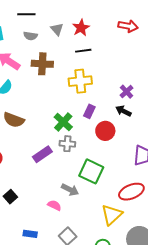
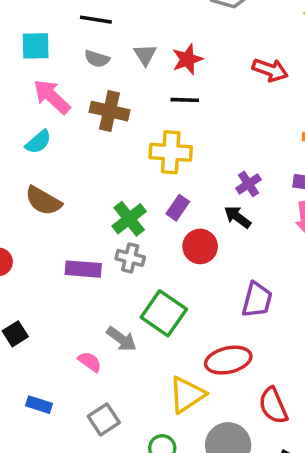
purple rectangle: (42, 154) -> (83, 269), turned 30

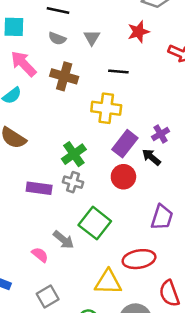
red star: (187, 59) -> (138, 32), moved
purple rectangle: (178, 208) -> (125, 144), moved, size x1.5
yellow triangle: (187, 395) -> (108, 282), turned 32

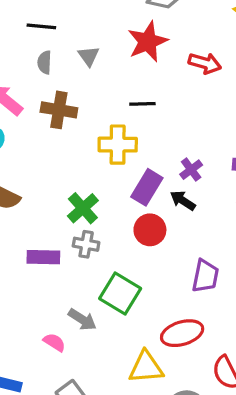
red star: (138, 32) -> (148, 42), size x1.4
gray semicircle: (57, 38) -> (44, 62), turned 78
black line: (118, 71) -> (142, 104), moved

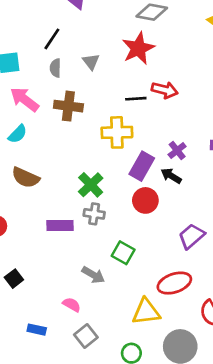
black line: (41, 26) -> (52, 39), turned -60
red arrow: (205, 63) -> (165, 90), moved
purple trapezoid: (205, 276) -> (192, 236), turned -140
green square: (120, 294) -> (123, 253), size x0.7
pink semicircle: (54, 342) -> (72, 305), moved

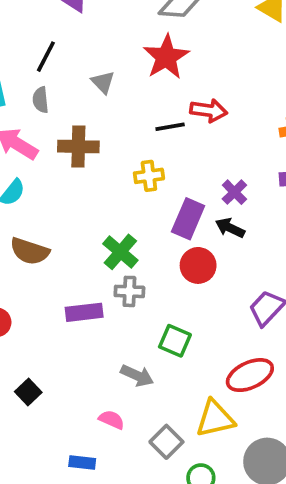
gray semicircle: (55, 68) -> (41, 100), moved
yellow cross: (117, 132) -> (149, 176), size x0.7
blue rectangle: (37, 330) -> (82, 462), moved
gray square: (86, 336) -> (166, 442), moved

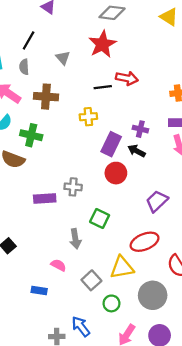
purple cross: (234, 192) -> (140, 129), turned -35
green cross: (120, 252) -> (31, 135), moved, turned -30
gray arrow: (137, 375) -> (75, 239), turned 54

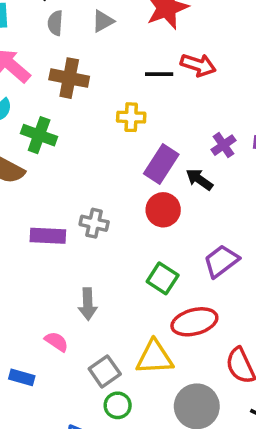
gray triangle: (63, 58) -> (103, 21), turned 35
gray semicircle: (24, 67) -> (55, 23), moved
purple cross: (140, 129) -> (223, 145), moved, turned 35
green square: (100, 219) -> (163, 278), moved
green circle: (112, 303) -> (118, 405), moved

